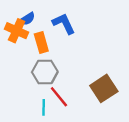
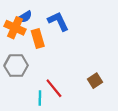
gray hexagon: (45, 72) -> (16, 66), moved
brown square: (104, 88) -> (95, 81), size x0.6

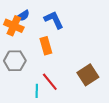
orange rectangle: (38, 39) -> (46, 46), moved
brown square: (95, 81) -> (88, 75), size x1.5

